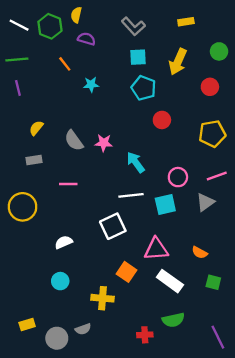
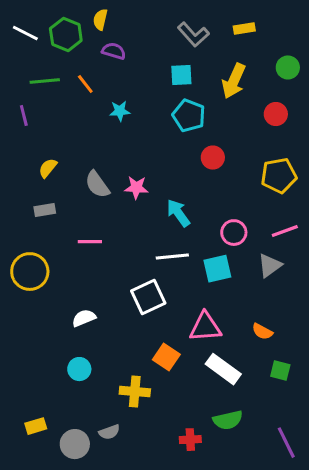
gray L-shape: (133, 26) -> (193, 34), moved
green line: (17, 59) -> (45, 81), moved

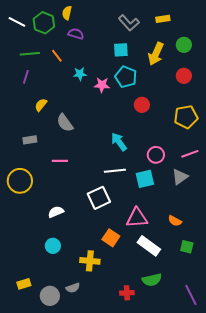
green circle: (288, 67) -> (184, 45), moved
purple line: (24, 116) -> (26, 77), moved, turned 32
yellow semicircle: (48, 168) -> (41, 105), moved
pink star: (136, 188) -> (102, 85), moved

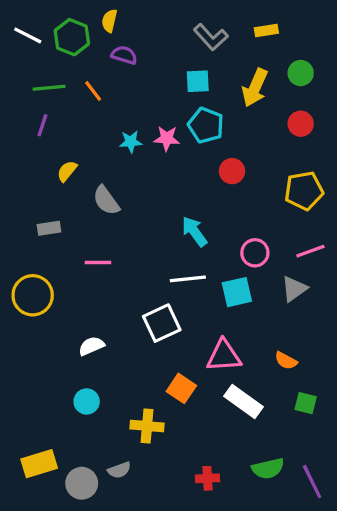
cyan star: (80, 74) -> (131, 142), moved
green semicircle: (152, 280) -> (268, 469), moved
yellow rectangle: (24, 284) -> (39, 464), size x1.5

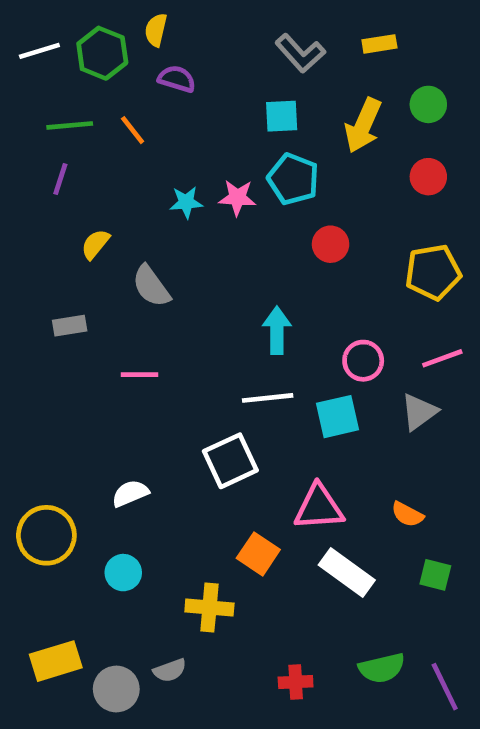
white line: (28, 35) -> (39, 51), turned -44
cyan arrow: (194, 232) -> (277, 330), turned 36
yellow circle: (33, 295) -> (46, 535), moved

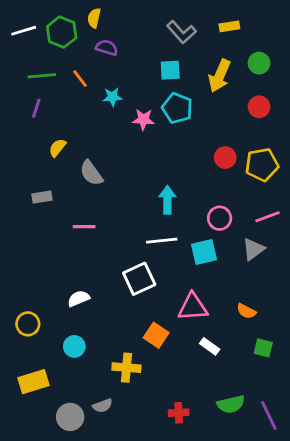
cyan star: (186, 202) -> (112, 97), moved
red circle: (331, 244) -> (225, 158), moved
yellow circle: (46, 535) -> (28, 324), size x0.7
white rectangle: (347, 573) -> (210, 346), size x0.6
yellow rectangle: (56, 661) -> (33, 382), moved

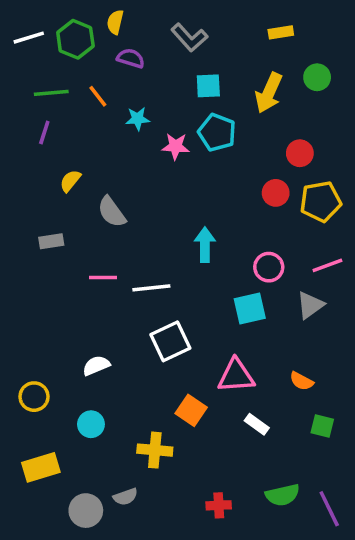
gray L-shape: (181, 32) -> (189, 38), moved
red circle: (259, 107) -> (300, 153), moved
white line: (162, 241) -> (151, 288), moved

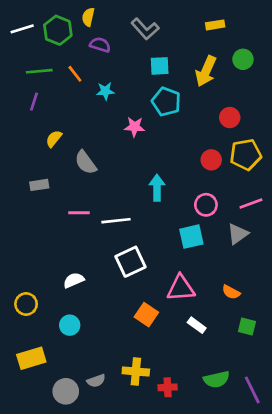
pink star: (176, 146) -> (135, 127), moved
red circle: (276, 193) -> (211, 160), moved
yellow cross: (155, 450) -> (136, 371), moved

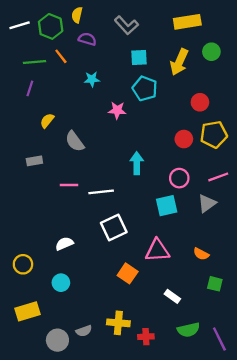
yellow rectangle: (215, 25) -> (187, 22), size x1.6
orange line: (75, 74) -> (61, 56), moved
white rectangle: (197, 325) -> (172, 296), moved

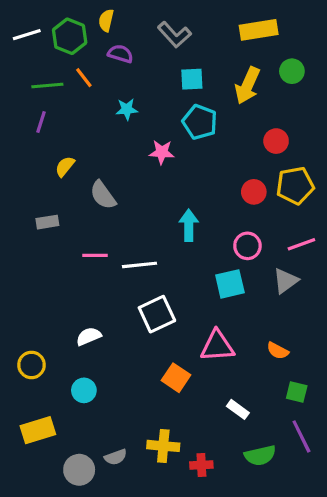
purple line: (219, 339) -> (301, 436), moved

